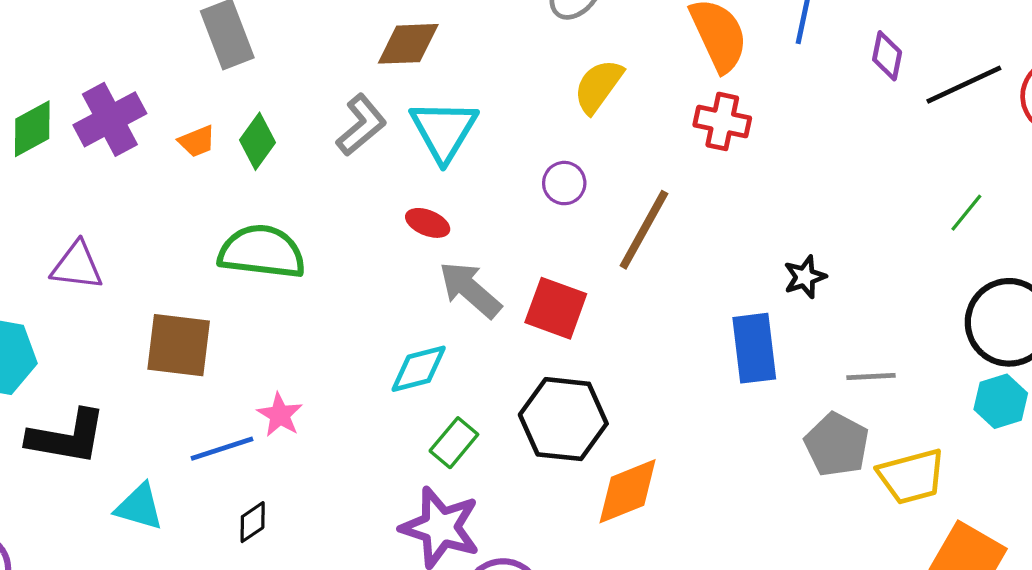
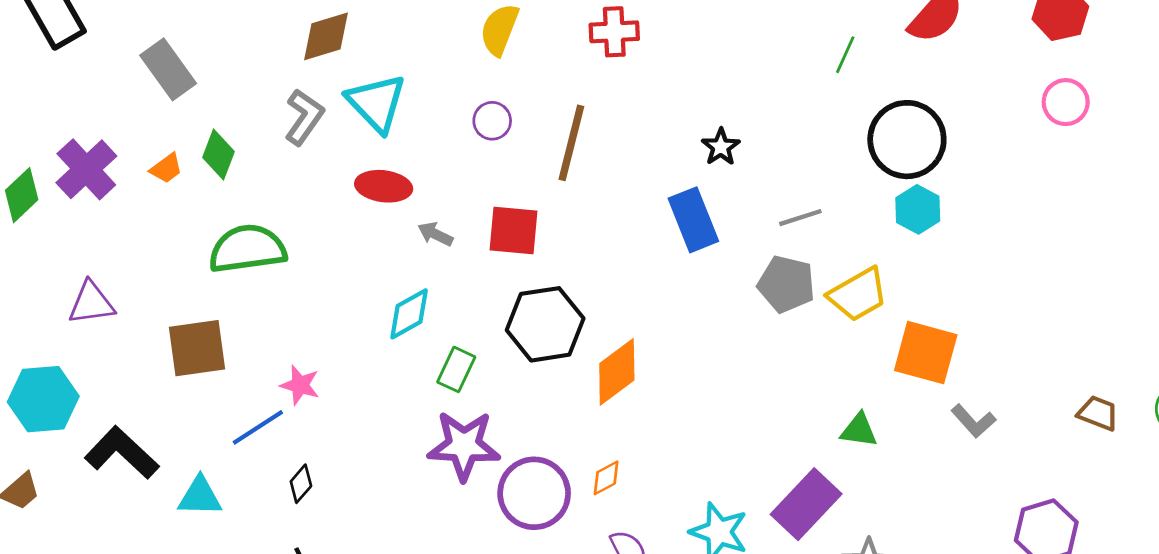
red ellipse: (428, 223) -> (384, 186), size x1.4
gray arrow: (470, 290) -> (435, 234), size x0.6
black L-shape: (67, 437) -> (122, 453), turned -132

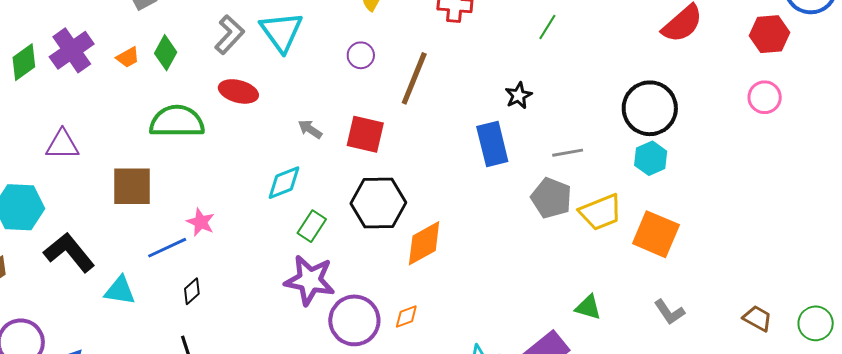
green line: (845, 55) -> (547, 27), moved
red ellipse: (384, 186) -> (238, 91), moved
orange square: (926, 353) -> (656, 234), moved

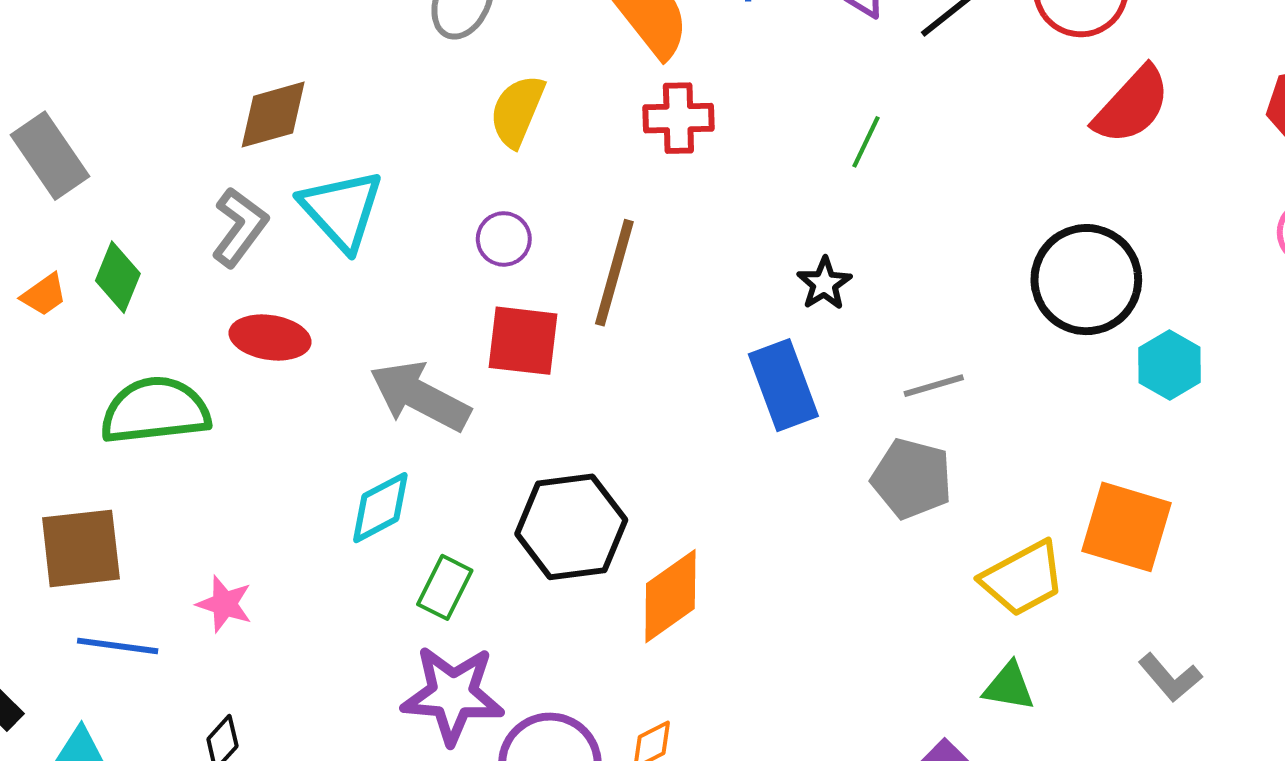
gray arrow: (310, 129) -> (420, 396), size x2.0
red square: (365, 134) -> (523, 341), moved
cyan hexagon: (651, 158) -> (1170, 365), moved
yellow trapezoid: (601, 212) -> (1023, 578), moved
blue line: (167, 248) -> (118, 646), moved, turned 39

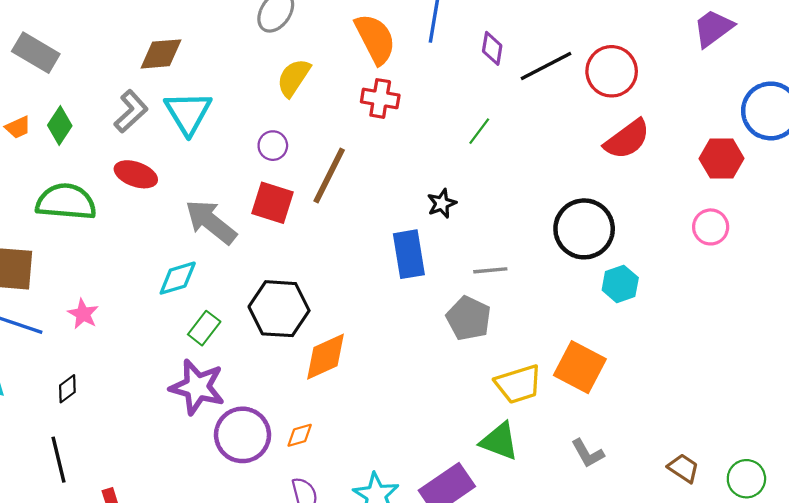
gray rectangle: (50, 156) -> (36, 53), turned -36
green triangle: (1009, 687) -> (499, 441), size x1.4

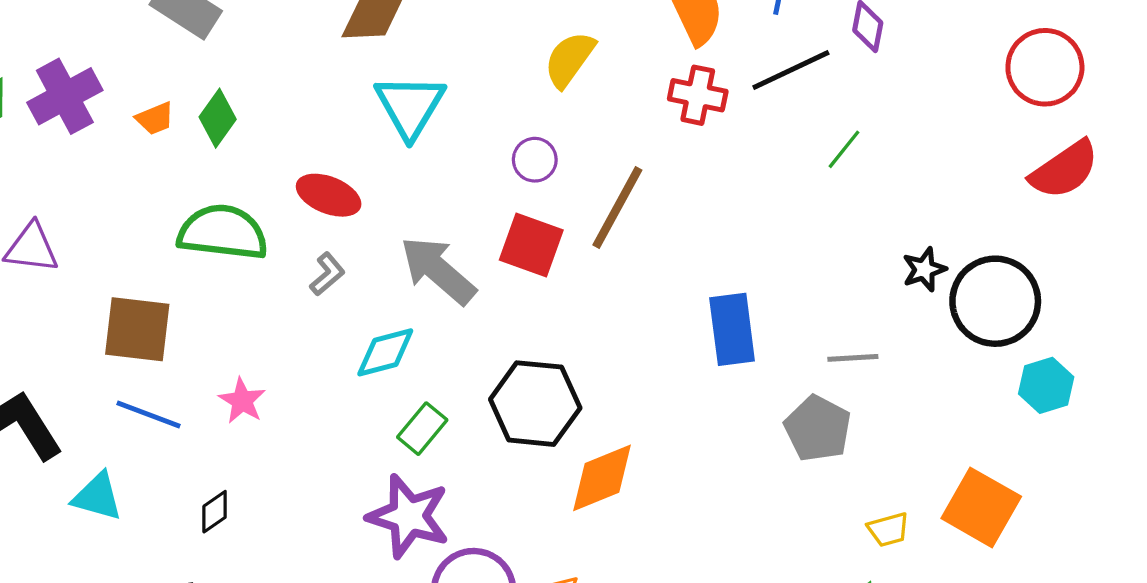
black line: (546, 66) -> (791, 70), moved
gray L-shape: (131, 111) -> (327, 274), moved, size x0.7
black star: (442, 203) -> (924, 269), moved
yellow trapezoid: (518, 384) -> (888, 530), size x0.6

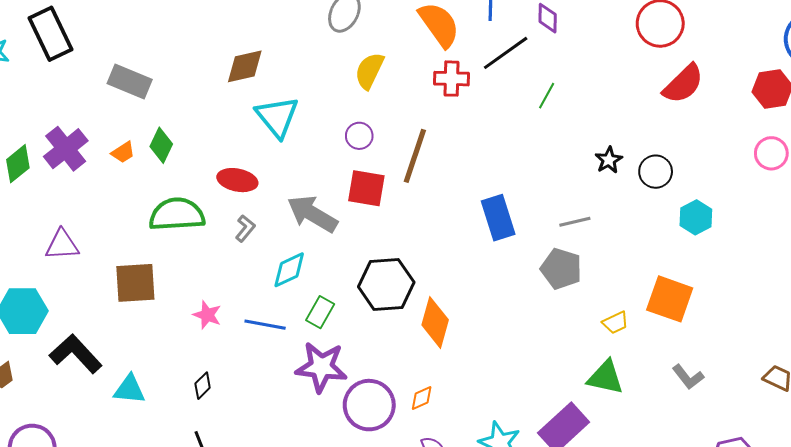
black circle: (995, 301) -> (656, 172), size x0.6
blue line: (148, 414) -> (265, 325), moved
orange diamond: (602, 478) -> (435, 322), turned -42

